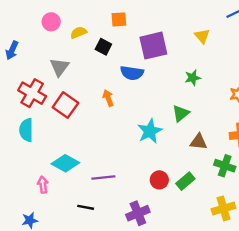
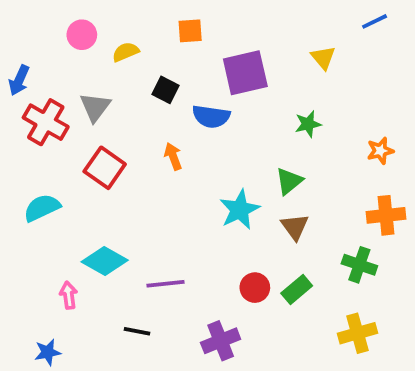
black square: (103, 47) -> (165, 90), moved
red cross: (32, 93) -> (46, 122), moved
cyan semicircle: (26, 130) -> (42, 208), turned 65
brown triangle: (199, 142) -> (295, 227), moved, turned 48

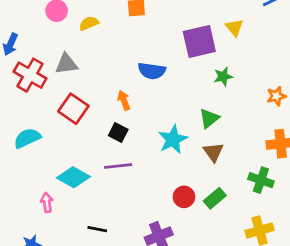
purple square: (245, 73) -> (199, 41), moved
black square: (165, 90) -> (118, 132), moved
gray triangle: (95, 107) -> (66, 64), turned 45
purple line: (165, 284) -> (118, 166), moved

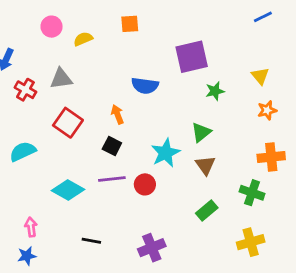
yellow triangle: (234, 27) -> (260, 76), moved
red cross: (30, 75) -> (25, 90), size x0.7
red circle: (184, 197) -> (145, 184), moved
pink arrow: (47, 202) -> (31, 227), moved

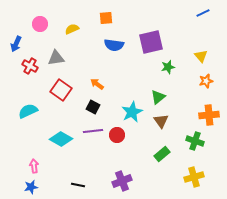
pink circle: (52, 27) -> (40, 24), moved
blue semicircle: (145, 86) -> (114, 45), moved
orange arrow: (117, 114) -> (97, 84), turned -32
black line: (91, 241) -> (78, 185), moved

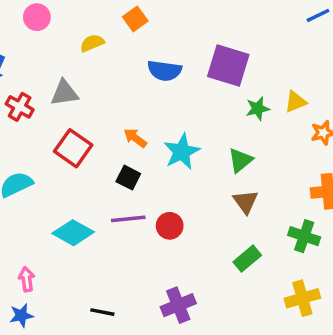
orange square: (106, 18) -> (135, 19), moved, turned -32
pink circle: (40, 24) -> (37, 17), moved
purple square: (151, 42) -> (228, 65), turned 30
yellow triangle: (201, 56) -> (296, 102), moved, turned 48
cyan star: (132, 112) -> (182, 152), moved

